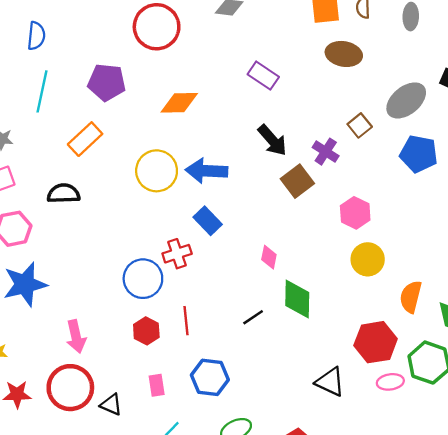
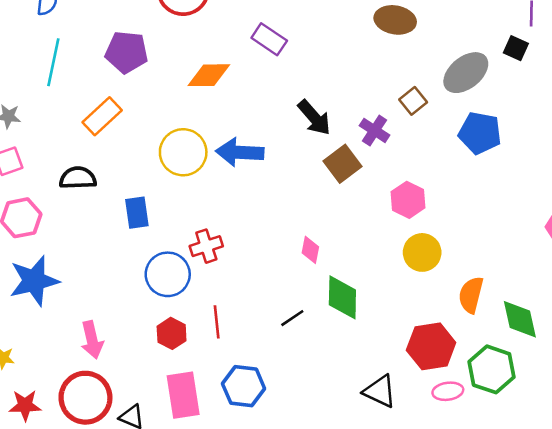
purple rectangle: (263, 76) -> (269, 39), moved
blue rectangle: (208, 221) -> (137, 213), moved, turned 36
pink rectangle: (157, 385) -> (183, 395), size x1.8

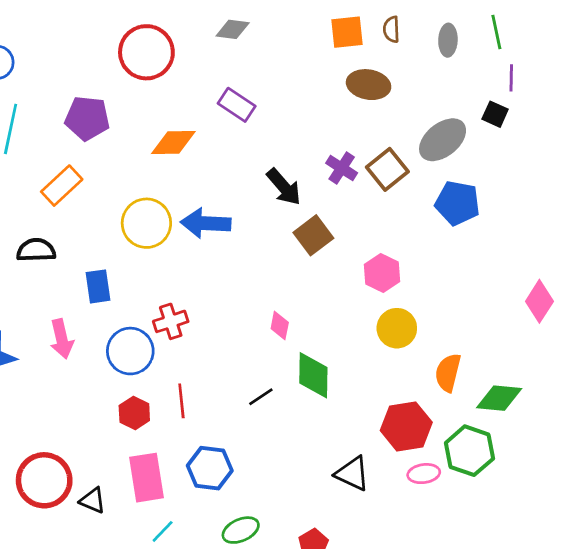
brown square: (413, 101) -> (387, 169), size x1.4
purple cross: (375, 130) -> (342, 168), moved
green diamond: (520, 319) -> (499, 398), turned -72
pink arrow: (92, 340) -> (62, 339), moved

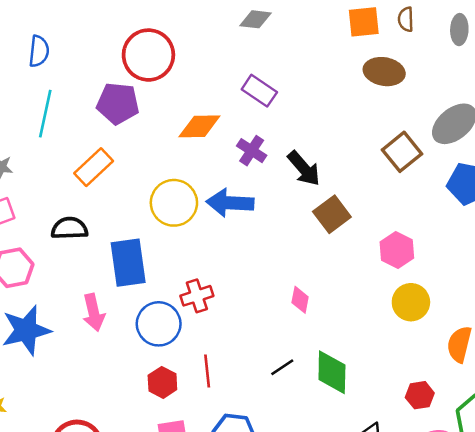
red circle: (146, 52) -> (148, 55), moved
purple cross: (342, 168) -> (252, 151), moved
blue rectangle: (98, 286) -> (128, 263), size x1.5
green diamond: (313, 375) -> (332, 372), moved
red hexagon: (406, 426) -> (420, 395), size x0.6

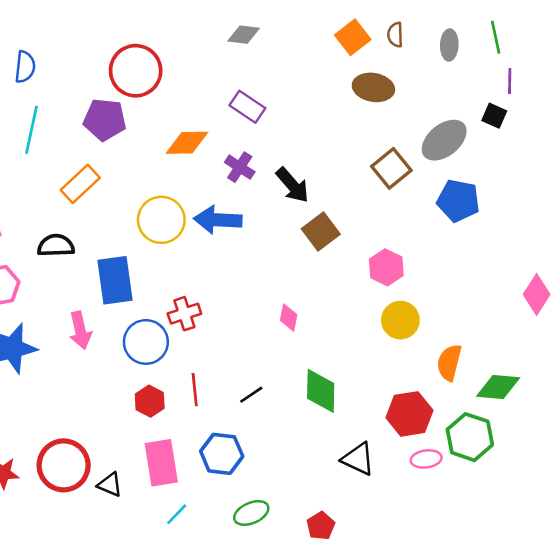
orange square: (364, 22) -> (353, 37), turned -32
black line: (282, 367) -> (251, 395), moved
red hexagon: (420, 395) -> (409, 414), size x1.6

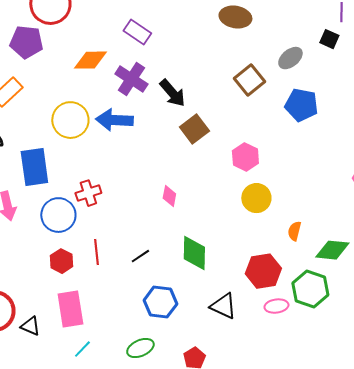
gray ellipse: (444, 140) -> (290, 58), size x0.7
purple cross: (240, 167) -> (131, 79), size x1.4
orange semicircle: (449, 363) -> (294, 231), size x0.7
blue hexagon: (222, 454) -> (160, 302), moved

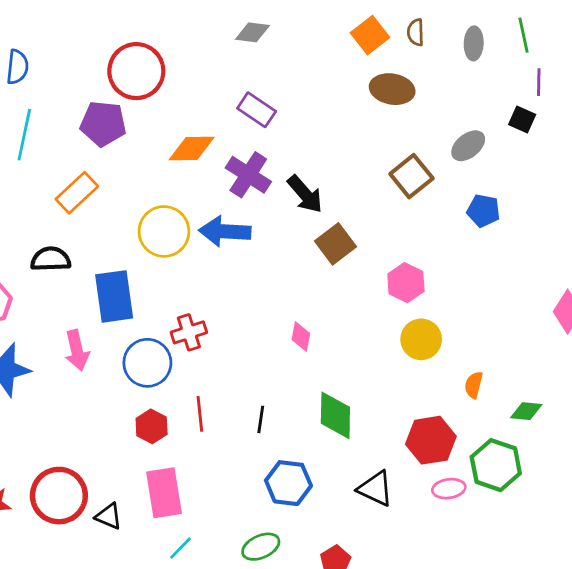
blue pentagon: (301, 105) -> (483, 211), size x0.7
green diamond: (332, 250) -> (526, 411), size x0.7
black line: (140, 256) -> (261, 419), turned -48

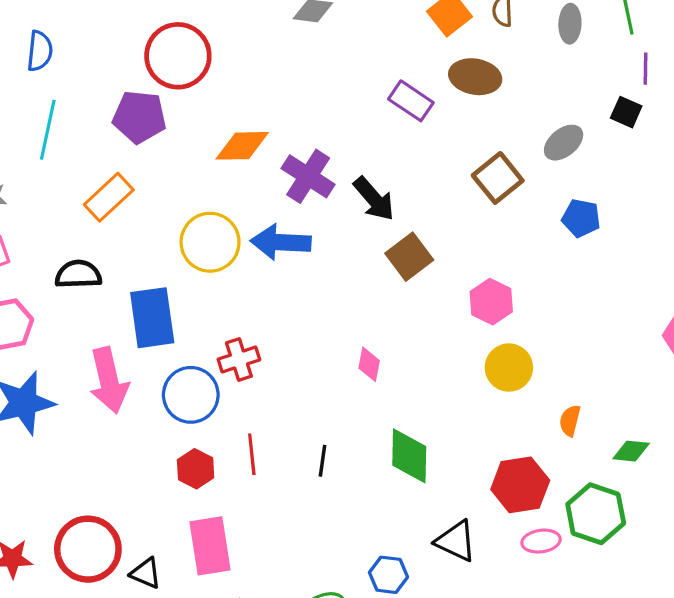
purple rectangle: (257, 110) -> (411, 101), moved
pink arrow: (77, 350) -> (109, 380), size x1.4
blue hexagon: (288, 483) -> (388, 575), moved, size x0.7

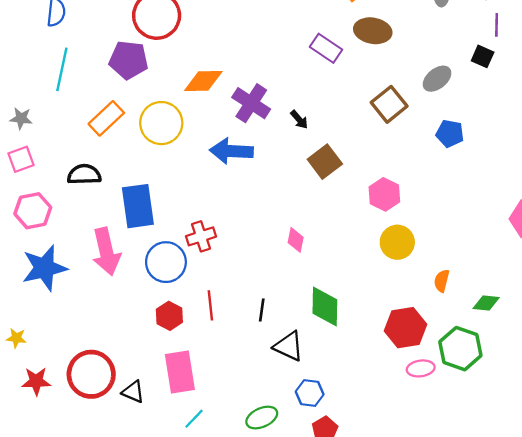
black arrow: (374, 199) -> (299, 120), size x0.6
yellow circle: (210, 242) -> (161, 123), moved
black triangle: (456, 541) -> (289, 346), moved

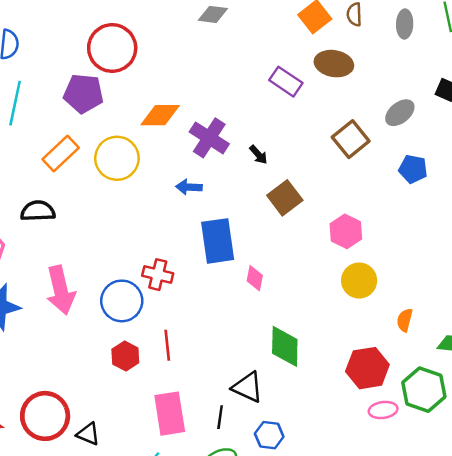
blue arrow: (231, 151) -> (189, 187), size x0.6
blue rectangle: (138, 206) -> (218, 241), moved
red cross: (201, 236) -> (158, 275), turned 32
black line: (262, 310) -> (220, 417), moved
pink rectangle: (180, 372) -> (170, 414), moved

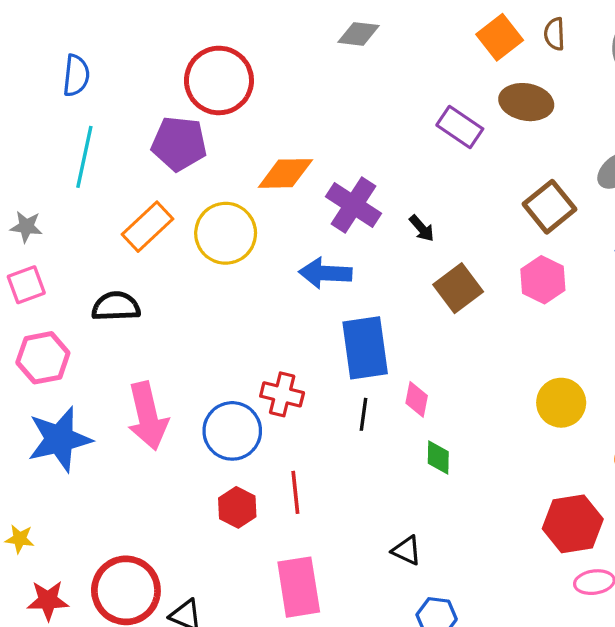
blue arrow: (189, 187) -> (325, 273), size x1.4
pink hexagon: (346, 231) -> (543, 280), moved
green diamond: (285, 346) -> (438, 457), moved, size x0.6
black triangle: (248, 387) -> (407, 551), size x0.7
black line: (220, 417) -> (363, 414), moved

